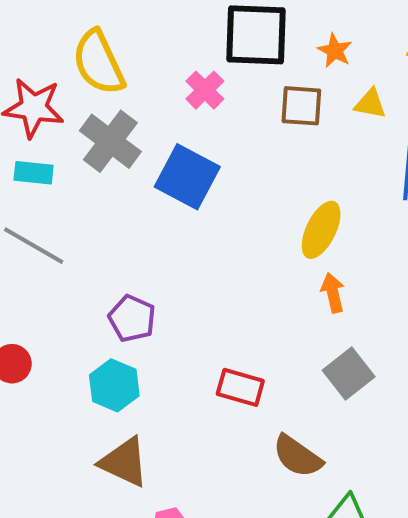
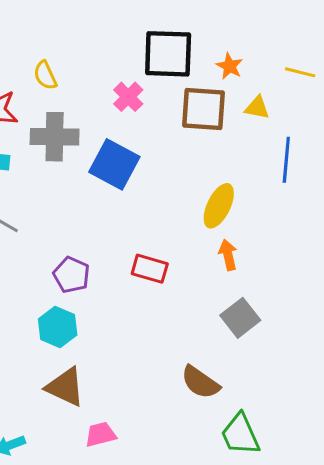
yellow semicircle: (99, 62) -> (45, 75), size x0.6
brown square: (301, 106) -> (203, 109), size x1.4
gray cross: (110, 141) -> (55, 137), turned -36
red rectangle: (240, 387) -> (150, 269), moved

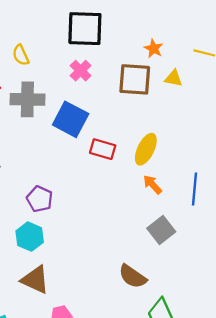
black square: (168, 54) -> (85, 29), moved
blue line: (286, 160) -> (194, 189), moved
orange arrow: (228, 255) -> (152, 185), turned -30
red rectangle: (150, 269) -> (103, 149), moved

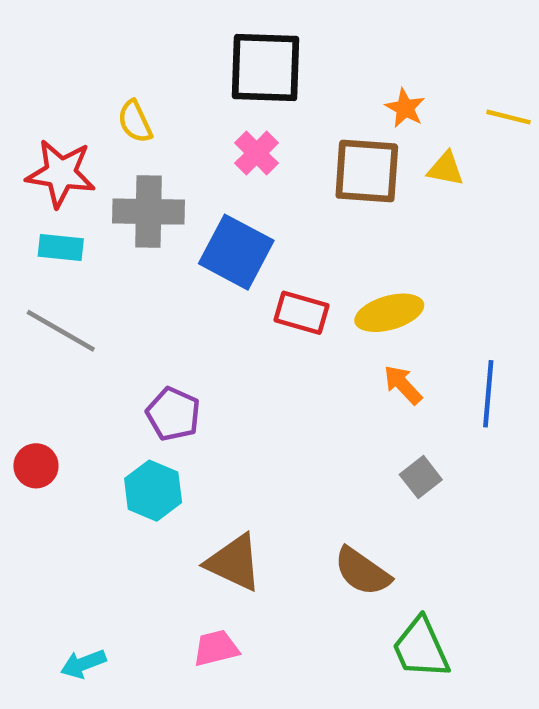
yellow ellipse: (146, 149) -> (389, 313), turned 48
gray square: (161, 230) -> (421, 477), size x0.7
brown triangle: (35, 280) -> (234, 563), moved

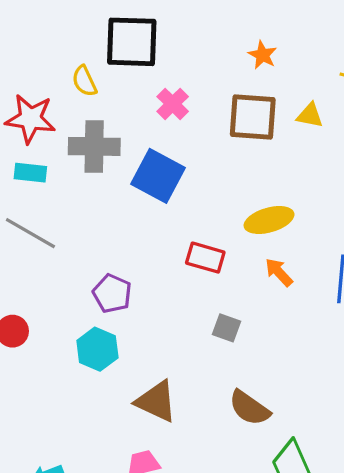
black square: (266, 68) -> (132, 42), moved
orange star: (405, 108) -> (263, 55), moved
red rectangle: (302, 313) -> (205, 258), moved
gray square: (421, 477) -> (227, 328), moved, turned -32

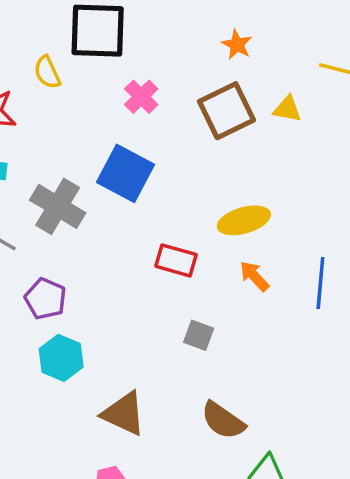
brown square: (253, 117) -> (226, 111), turned -30
gray cross: (94, 146) -> (58, 206), moved, turned 30
purple pentagon: (112, 294) -> (45, 299), moved

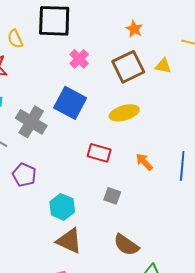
yellow semicircle: (47, 72) -> (15, 39), moved
yellow ellipse: (244, 220) -> (124, 113), moved
cyan hexagon: (61, 358) -> (62, 207), moved

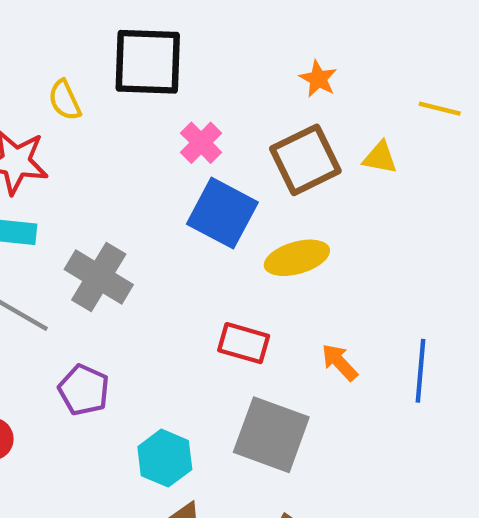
blue square: (70, 103) -> (222, 213), moved
gray square: (112, 196) -> (271, 435), size x2.0

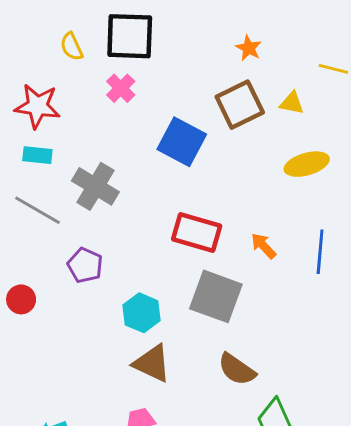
yellow semicircle: (65, 100) -> (72, 47), moved
pink cross: (201, 143) -> (121, 88), moved
yellow ellipse: (297, 258) -> (307, 164), moved
red rectangle: (244, 343) -> (197, 232), size x1.4

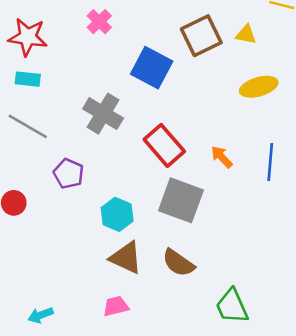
gray cross: (95, 186) -> (103, 114), moved
red rectangle: (197, 232) -> (164, 145), turned 33
brown semicircle: (237, 369) -> (178, 263), moved

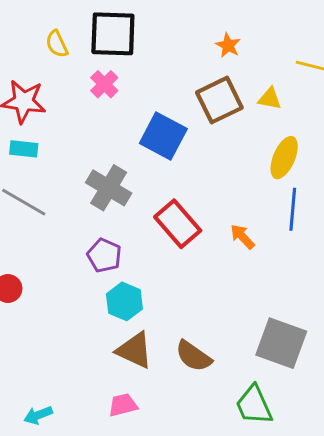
yellow ellipse: (259, 87) -> (284, 158), turned -51
blue line: (270, 162) -> (293, 209), moved
purple pentagon: (69, 174) -> (104, 255), moved
gray square: (181, 200) -> (281, 343), moved

